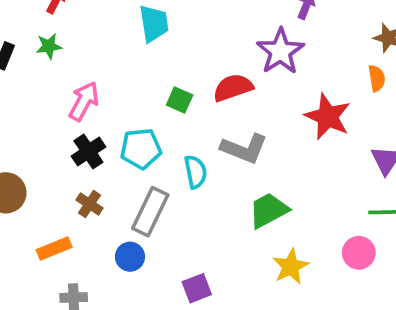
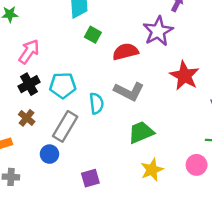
green square: (180, 100) -> (93, 35), moved

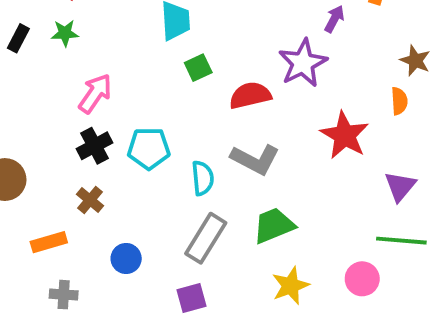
green square: (93, 35) -> (198, 68), turned 35
gray rectangle: (65, 126) -> (206, 238), moved

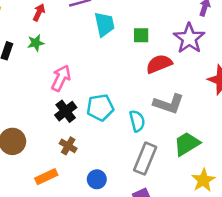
green square: (198, 68) -> (141, 35), moved, turned 35

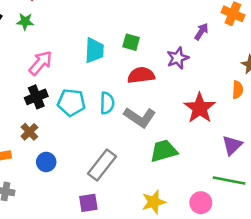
cyan trapezoid: (104, 24) -> (94, 50), moved
purple star: (189, 38) -> (178, 58), size x0.7
cyan semicircle: (137, 121) -> (107, 103), moved
green trapezoid: (187, 144) -> (164, 151), moved
blue circle: (97, 179) -> (46, 162), moved

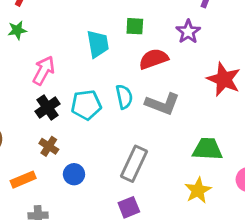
green trapezoid: (164, 151) -> (207, 149), moved, turned 32

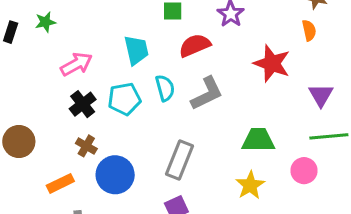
cyan trapezoid: (98, 44) -> (136, 50), moved
pink arrow: (44, 70) -> (76, 64), turned 36
gray L-shape: (162, 104) -> (207, 94), turned -44
blue circle: (74, 174) -> (115, 175), size x1.6

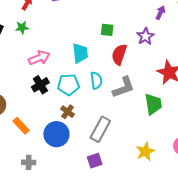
red semicircle: (195, 45) -> (119, 54), turned -55
green trapezoid: (258, 140) -> (153, 104), moved, turned 75
brown cross: (86, 146) -> (68, 112), moved
orange rectangle: (60, 183) -> (21, 126), moved, turned 66

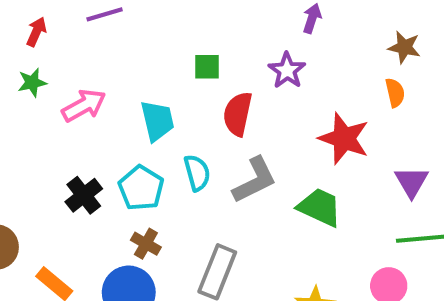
pink arrow: (39, 58) -> (84, 105), moved
cyan pentagon: (68, 85) -> (141, 188), turned -30
green trapezoid: (153, 104) -> (320, 207), turned -50

